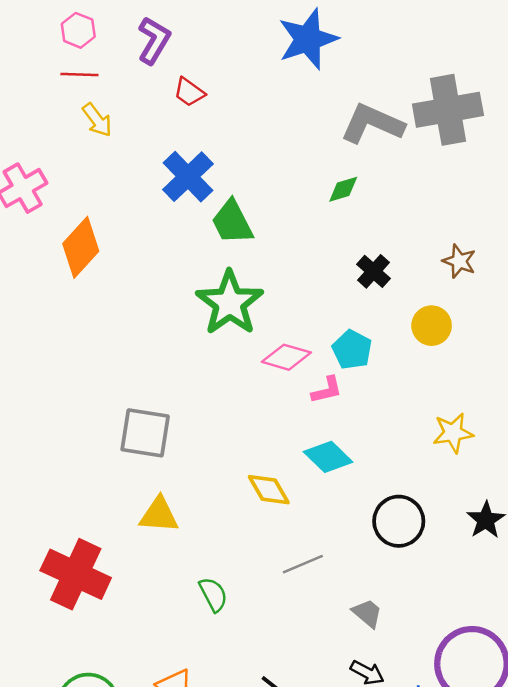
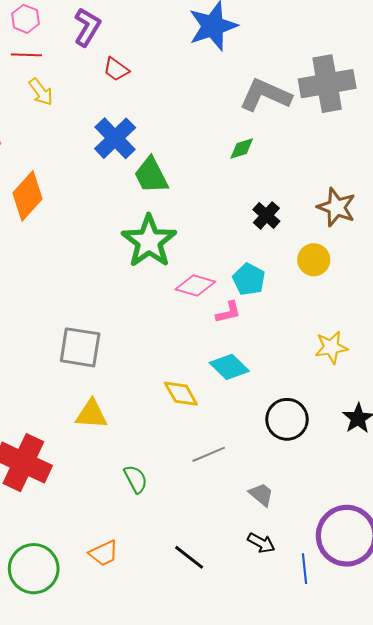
brown star: (459, 261) -> (336, 207), size x1.4

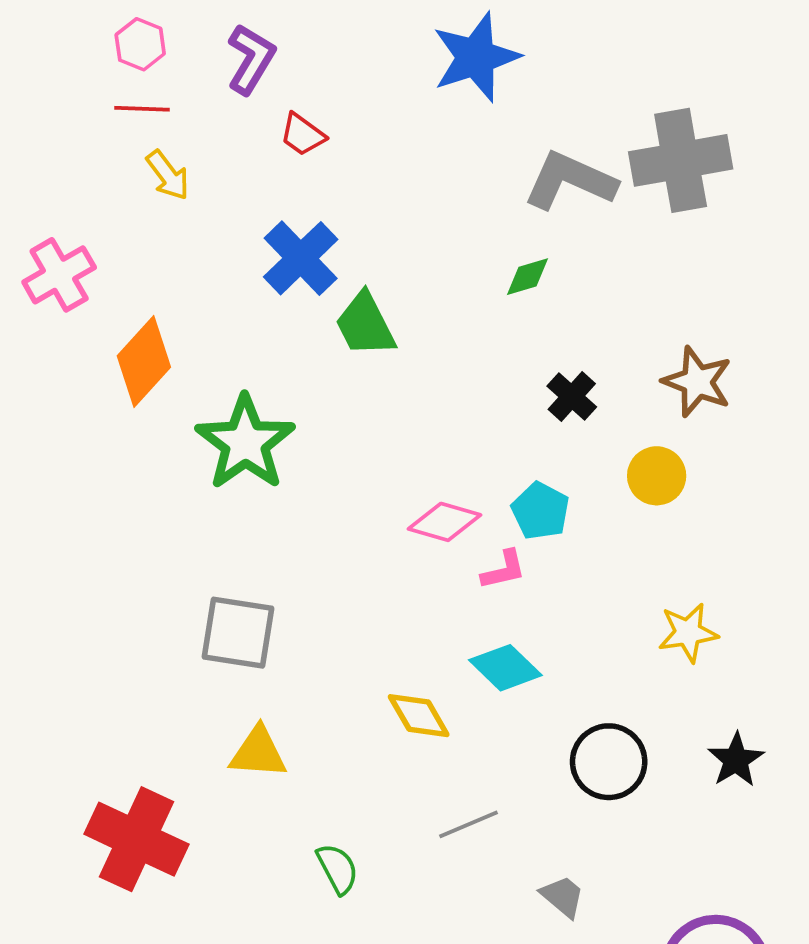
green star: (149, 241) -> (245, 443), moved

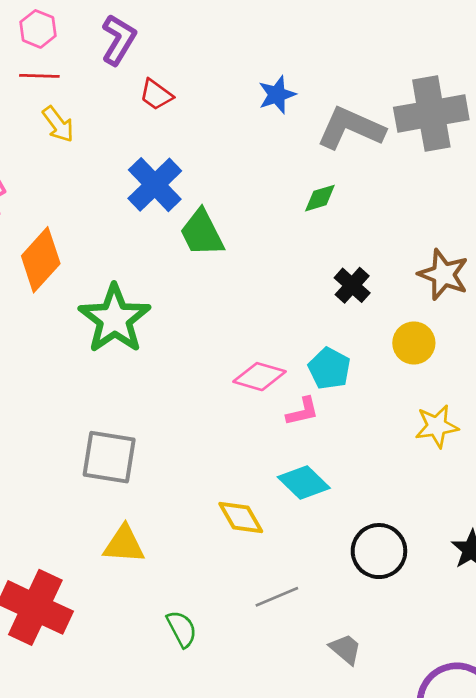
blue star: (476, 57) -> (277, 95), moved, size x0.6
yellow star: (688, 633) -> (437, 426), moved

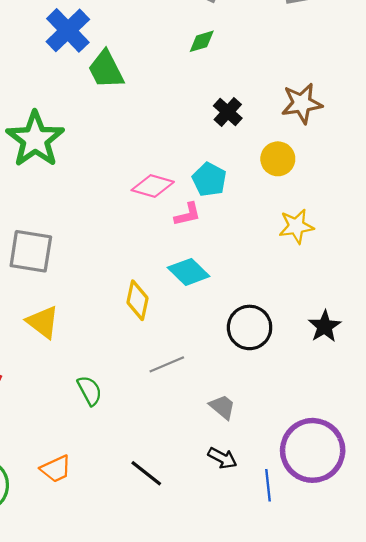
brown star: (443, 275) -> (302, 103), turned -30
yellow diamond: (241, 517) -> (137, 300), turned 42
yellow triangle: (124, 544) -> (43, 322), turned 33

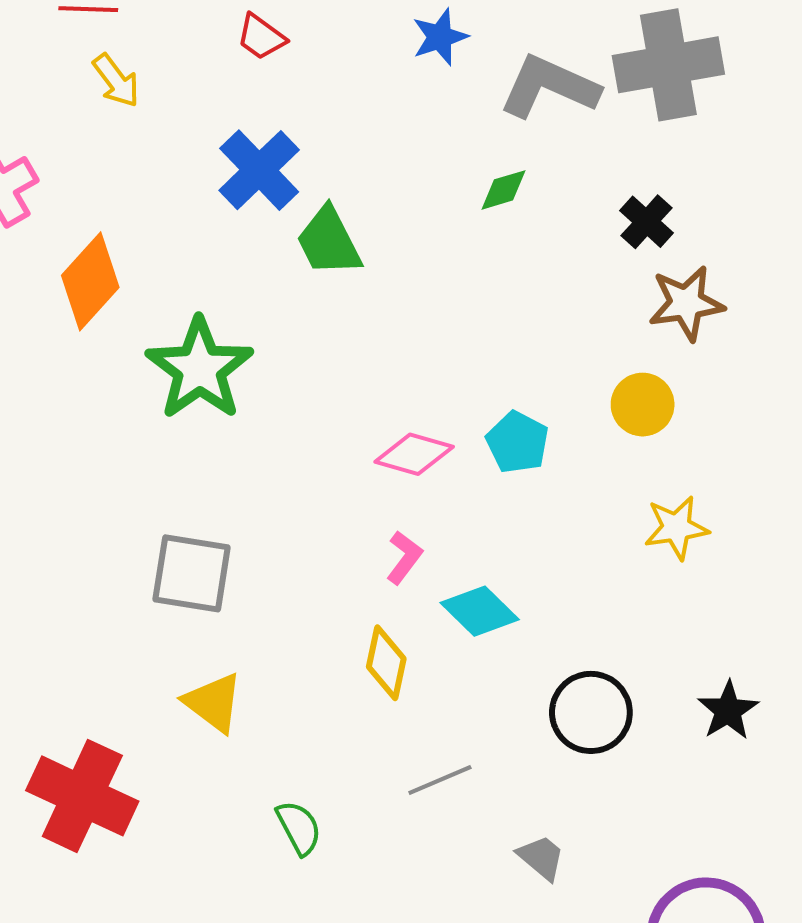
black cross: (228, 112) -> (647, 222), moved
pink L-shape: (188, 214) -> (404, 557), moved, turned -40

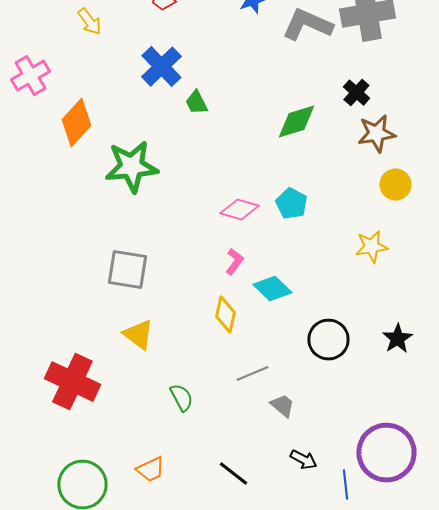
green diamond: (503, 190) -> (296, 122), moved, size x1.6
green trapezoid: (329, 242) -> (196, 103), size x0.7
green star: (200, 369) -> (131, 167), turned 30
yellow circle: (643, 405) -> (395, 185), moved
gray trapezoid: (541, 857) -> (282, 406), moved

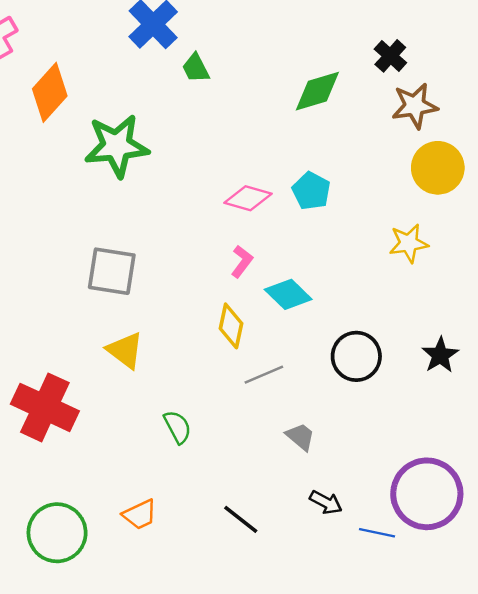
yellow circle: (395, 185) -> (438, 168), size x1.4
gray line: (252, 374) -> (264, 375), moved
blue line: (345, 485) -> (377, 533), turned -72

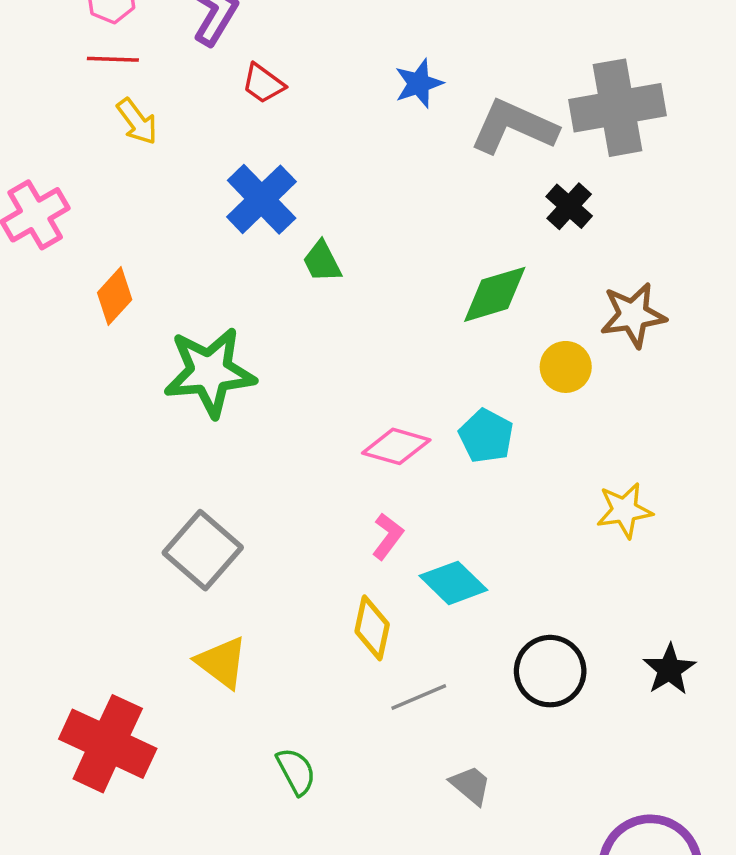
black cross: (390, 56) -> (569, 206), moved
orange diamond: (50, 92) -> (115, 296), size x0.7
yellow circle: (438, 168) -> (566, 367), moved, size x0.7
gray square: (112, 271) -> (203, 550), turned 32

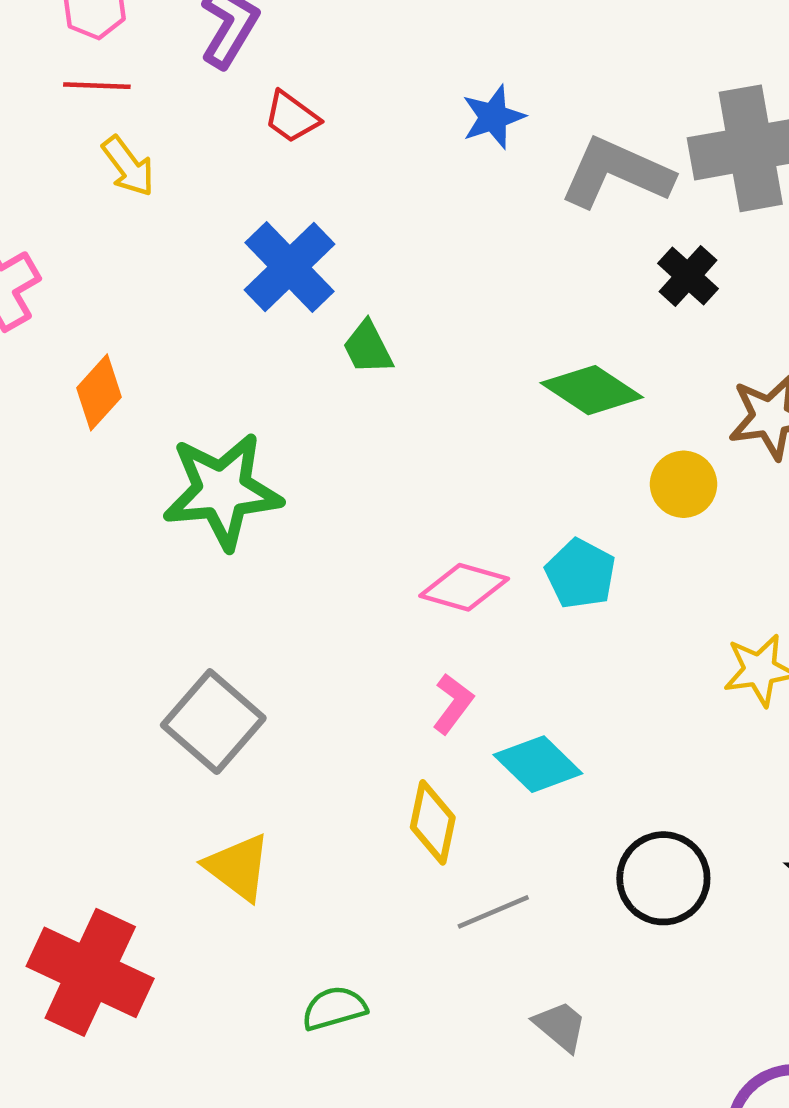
green diamond: (495, 294) -> (592, 390), turned 50
green semicircle: (296, 771) -> (334, 1008), turned -78

